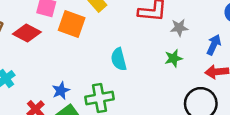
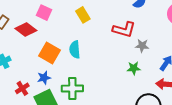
orange square: (72, 24) -> (49, 53), moved
cyan semicircle: (119, 59) -> (75, 50), moved

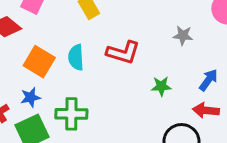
red L-shape: (124, 30) -> (123, 52), moved
gray star: (142, 46) -> (183, 35), moved

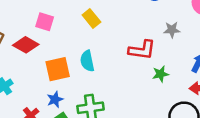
red L-shape: (123, 52) -> (142, 50), moved
orange square: (39, 62) -> (58, 69), turned -35

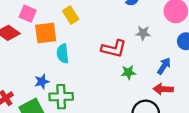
orange square: (58, 69) -> (46, 33), moved
blue star: (55, 99) -> (42, 82), moved

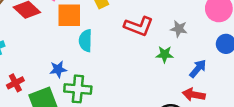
red L-shape: (114, 49) -> (139, 26), moved
green star: (128, 72) -> (165, 54), moved

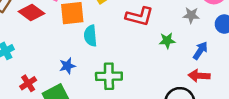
gray star: (179, 29) -> (191, 15), moved
green cross: (78, 89) -> (109, 76), moved

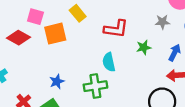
cyan semicircle: (90, 36) -> (109, 62), moved

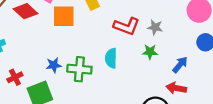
gray star: (162, 22) -> (155, 27), moved
green cross: (95, 86) -> (79, 69), moved

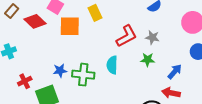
red L-shape: (126, 26) -> (127, 36), turned -50

